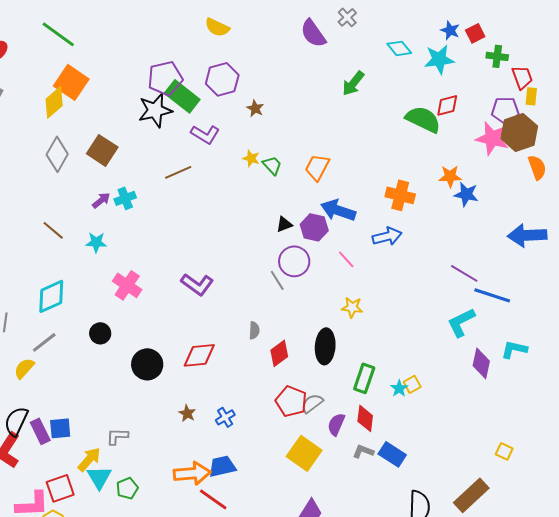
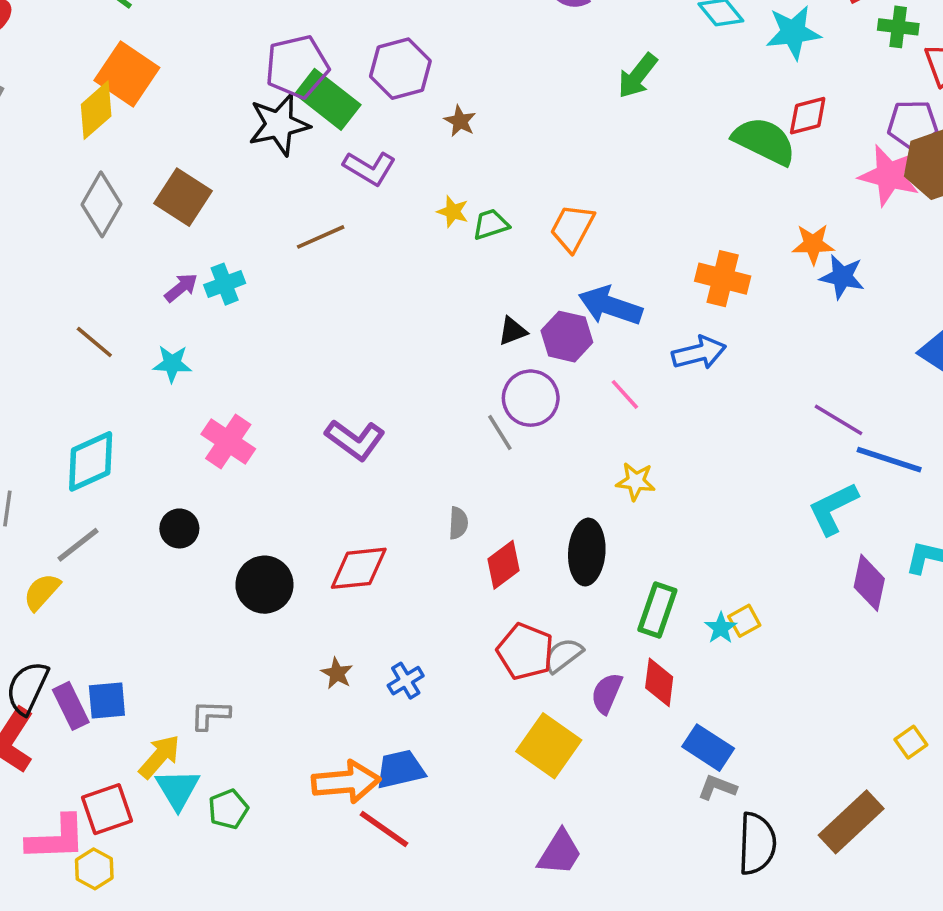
green trapezoid: (272, 165) -> (491, 224), turned -65
gray L-shape: (363, 451) -> (717, 787), moved
yellow square: (504, 451) -> (911, 742), turned 30

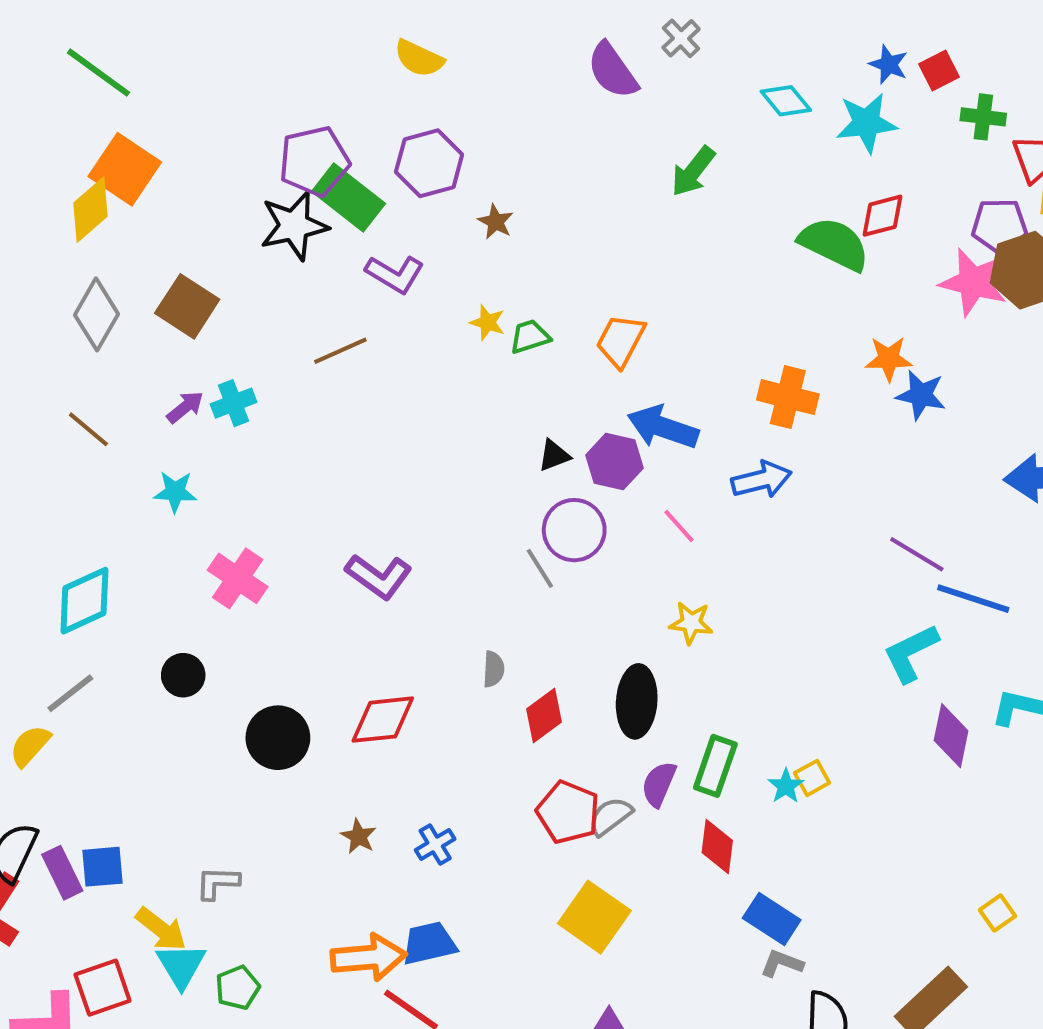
brown line: (94, 342) -> (88, 429), moved
purple semicircle: (607, 693) -> (659, 784), moved
yellow arrow: (159, 757) -> (161, 929), turned 87

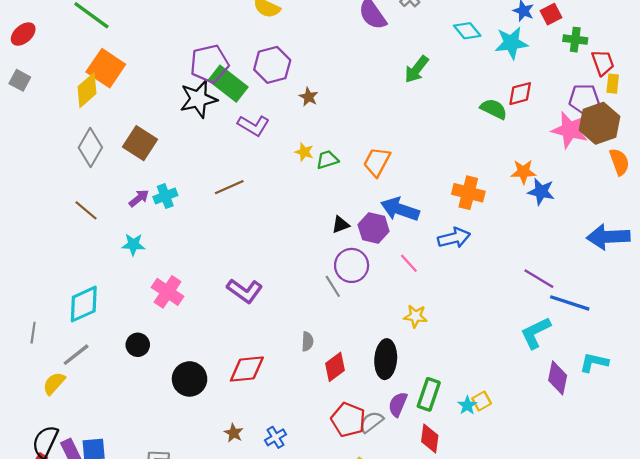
green semicircle: (834, 244) -> (494, 109), size x0.7
brown line: (340, 351) -> (229, 187), moved

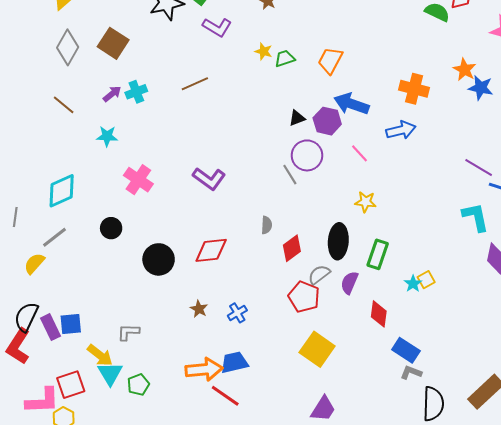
orange star: (523, 172) -> (465, 70), turned 30
cyan L-shape: (536, 333) -> (476, 217), turned 104
green rectangle: (429, 394) -> (378, 254), moved
gray semicircle: (371, 422) -> (319, 275), moved

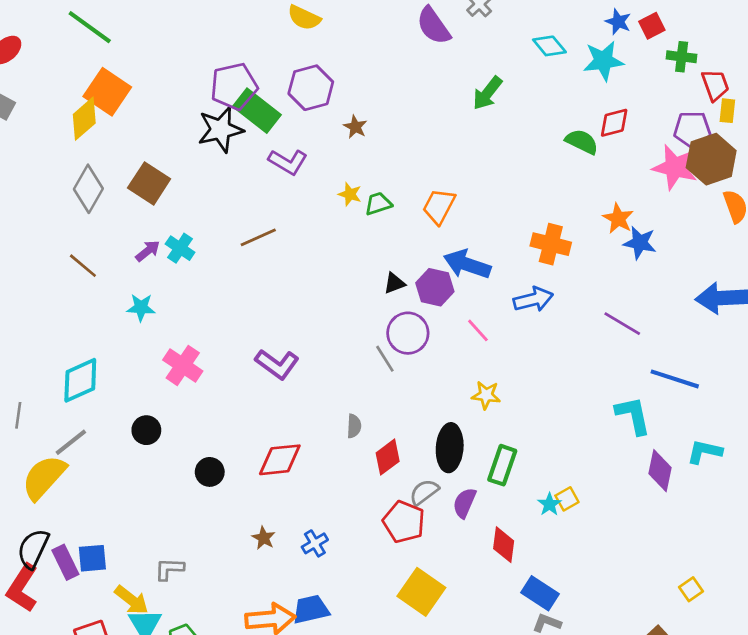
cyan cross: (136, 92) -> (180, 248), turned -35
purple line: (479, 168) -> (622, 324), moved
black circle: (159, 259) -> (210, 472), size x0.7
yellow semicircle: (34, 263) -> (44, 477), size x1.6

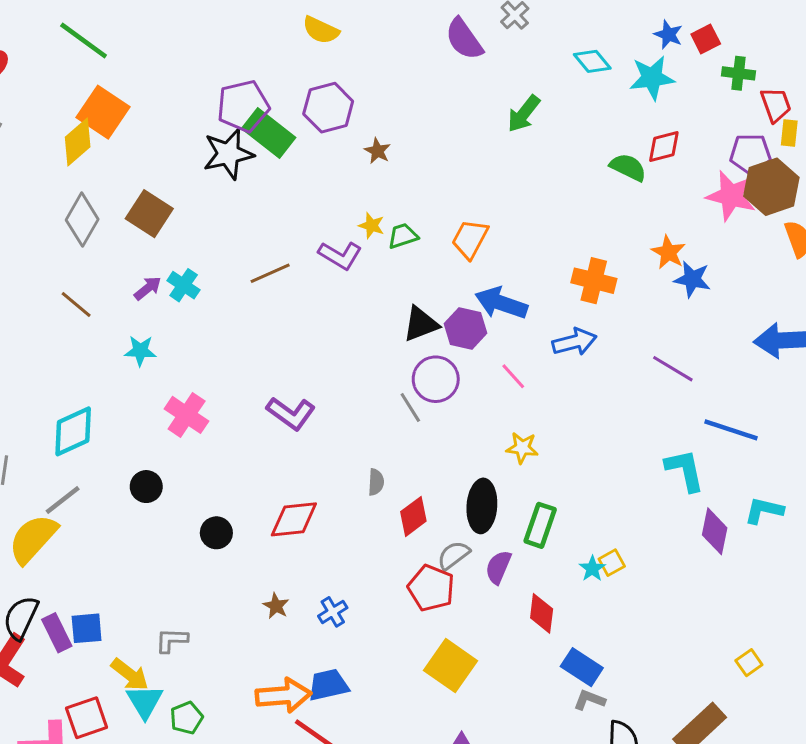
purple L-shape: (288, 162) -> (340, 255), moved
black triangle: (394, 283) -> (421, 324), size x1.5

